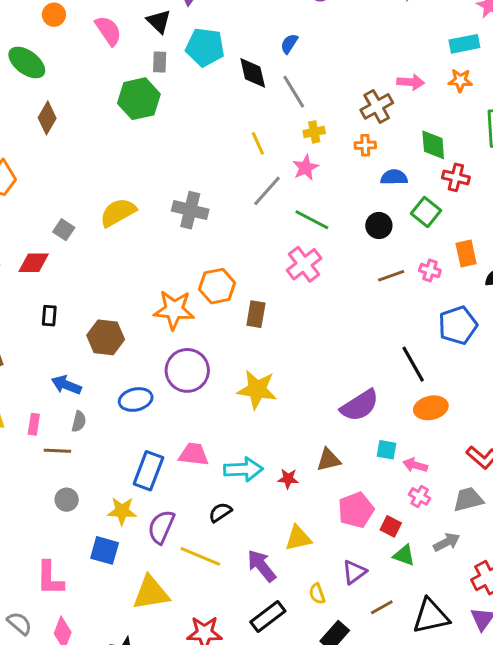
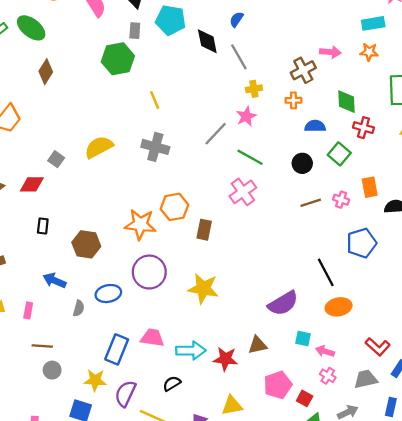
yellow line: (258, 143) -> (155, 100), moved
gray semicircle: (79, 421) -> (79, 308), moved
brown line: (57, 451) -> (42, 346), moved
red star: (288, 479) -> (225, 359), size x1.5

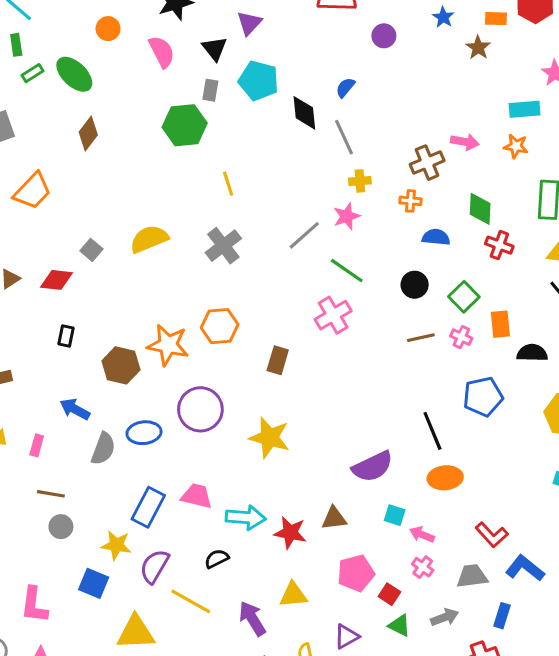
gray cross: (155, 147) -> (223, 246), turned 32
green square: (339, 154) -> (464, 297), moved
orange hexagon: (174, 207) -> (220, 326), moved
orange star: (140, 224) -> (168, 345), moved
gray semicircle: (79, 308) -> (103, 449), size x1.5

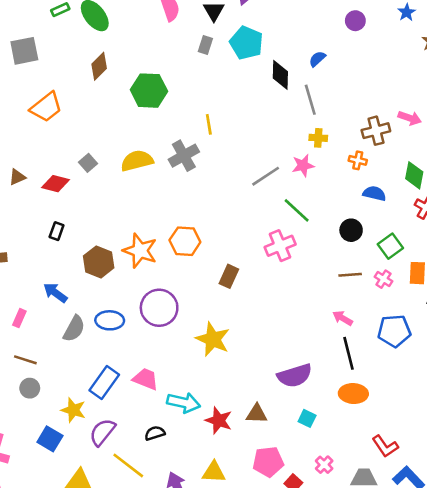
green hexagon: (185, 125) -> (149, 91), moved
gray cross: (223, 246) -> (184, 156), moved
pink arrow: (422, 535) -> (343, 318), moved

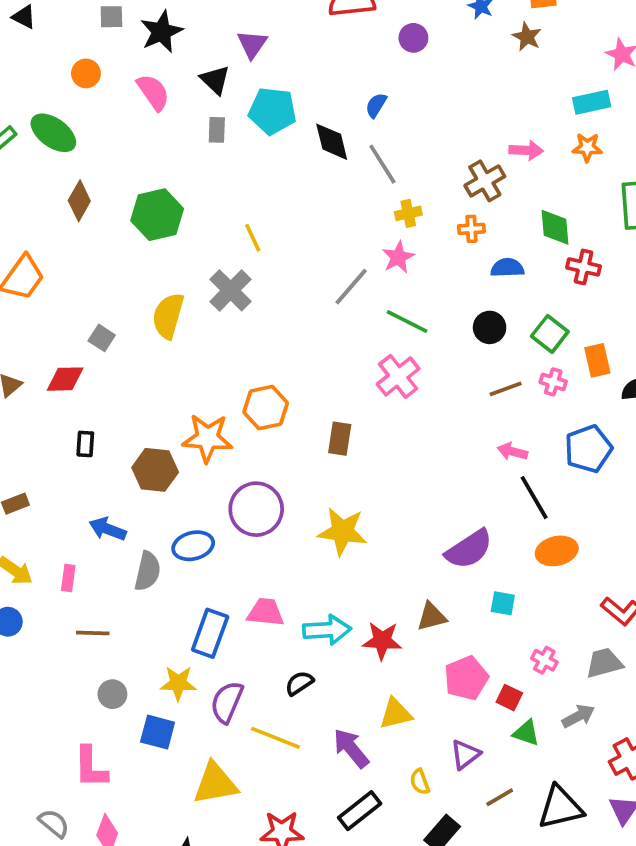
yellow semicircle: (137, 161) -> (168, 316), turned -44
gray circle: (30, 388) -> (112, 694), moved

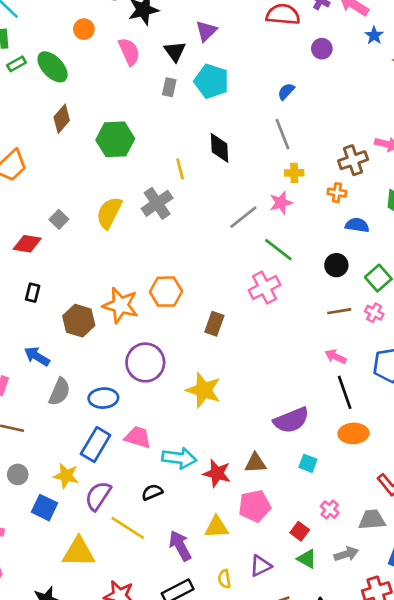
black diamond: (332, 142) -> (219, 148), moved
blue ellipse: (193, 546) -> (103, 398), moved
pink pentagon: (466, 678) -> (255, 506), moved

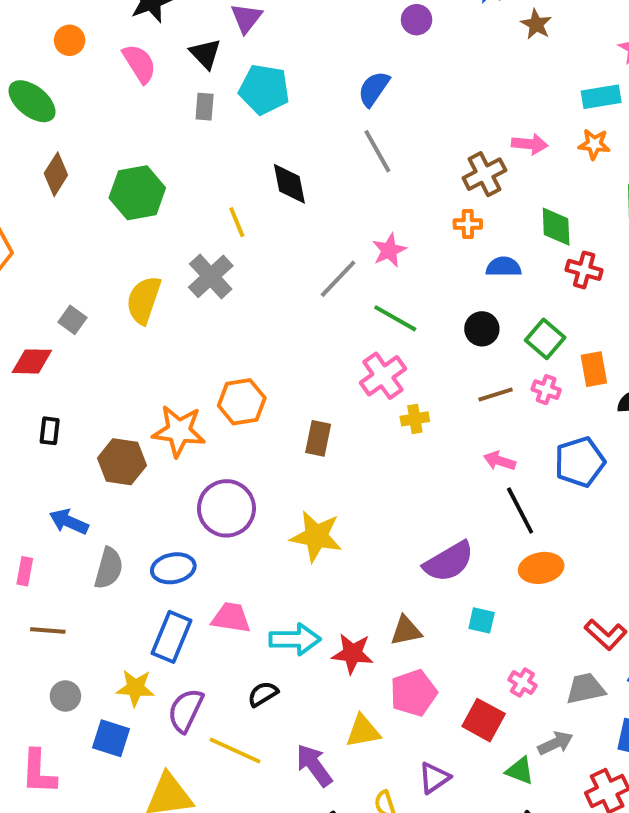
blue semicircle: (286, 91) -> (374, 89), size x1.4
yellow cross: (294, 173) -> (415, 419), moved
red square: (300, 531) -> (484, 720), size x1.5
green triangle: (307, 559) -> (520, 771), moved

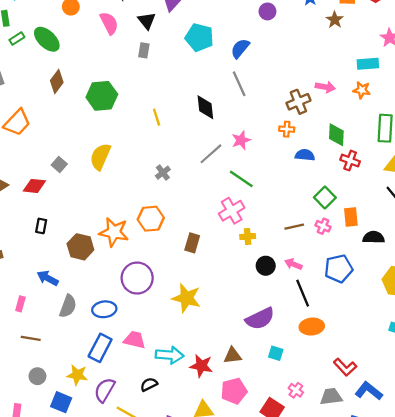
cyan pentagon: (264, 89) -> (199, 37), moved
black diamond: (289, 184) -> (205, 107), moved
gray cross: (211, 276) -> (163, 173), moved, size x0.6
black circle: (482, 329) -> (266, 266), moved

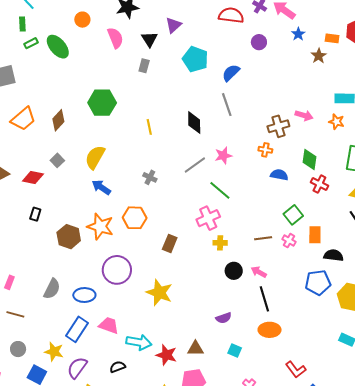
brown diamond: (57, 81) -> (58, 120), moved
gray cross: (163, 173) -> (150, 177), turned -32
blue pentagon: (339, 269) -> (318, 283), moved
blue arrow: (48, 278) -> (101, 187), moved
purple semicircle: (260, 319) -> (224, 318), size x0.6

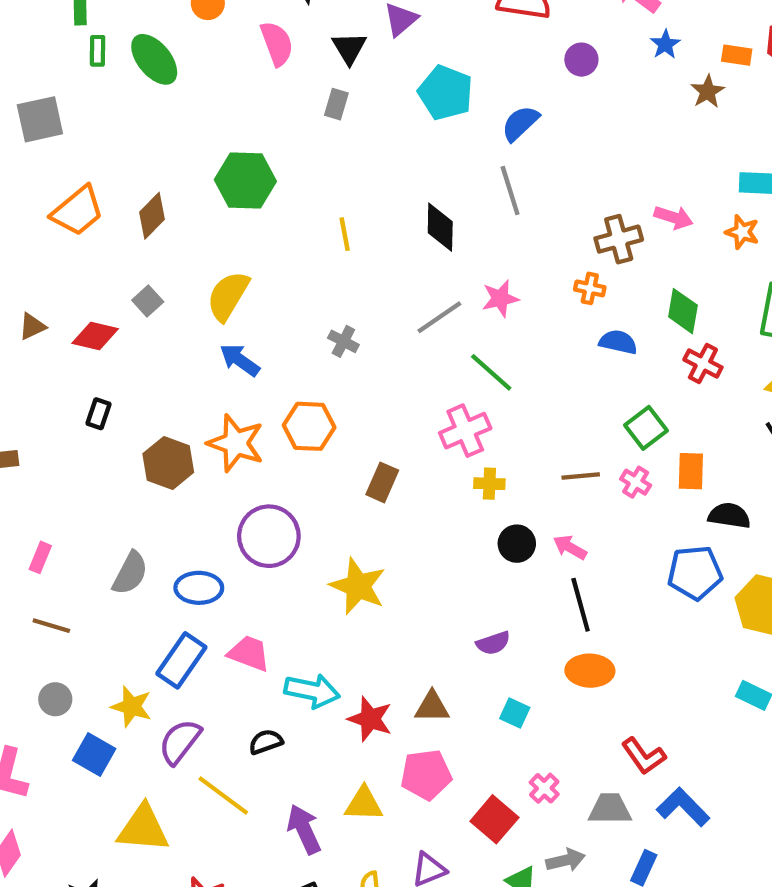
green rectangle: (31, 43) -> (98, 51), turned -64

